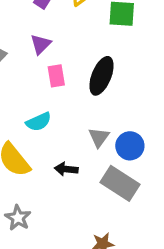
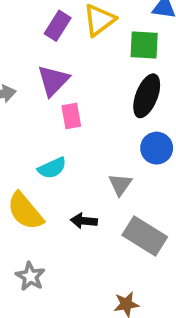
purple triangle: (41, 44) -> (53, 81), size x1.4
black ellipse: (101, 76) -> (147, 96), moved
blue circle: (130, 146) -> (157, 148), moved

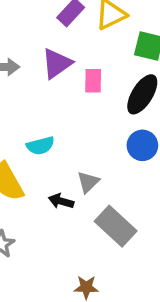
pink rectangle: (71, 116) -> (93, 81), moved
gray triangle: (120, 184) -> (88, 182), moved

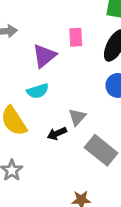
purple triangle: (57, 63) -> (44, 56), moved
black arrow: (61, 201) -> (57, 134), turned -36

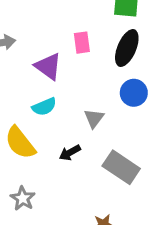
purple triangle: (44, 56) -> (48, 66), turned -40
gray triangle: (77, 117) -> (94, 118), moved

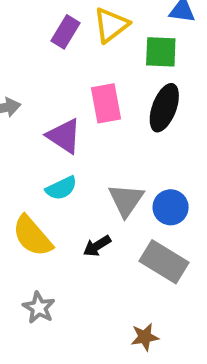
pink rectangle: (82, 43) -> (106, 103), size x1.4
blue circle: (134, 93) -> (171, 207), moved
gray triangle: (94, 118) -> (126, 200), size x1.4

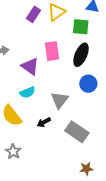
blue circle: (171, 207) -> (88, 84), moved
brown star: (145, 337) -> (86, 169), moved

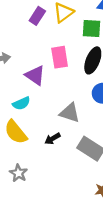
cyan semicircle: (27, 92) -> (21, 103), moved
gray triangle: (60, 100) -> (70, 113), turned -48

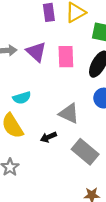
purple rectangle: (37, 16) -> (49, 12), turned -48
purple triangle: (35, 75) -> (36, 52), moved

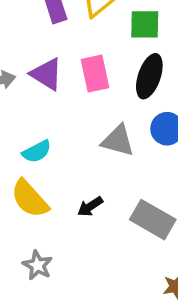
gray triangle: (69, 113) -> (118, 141), moved

